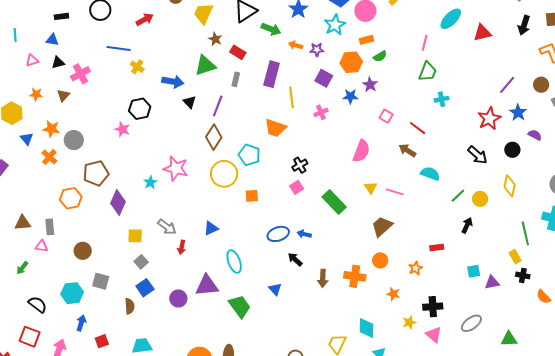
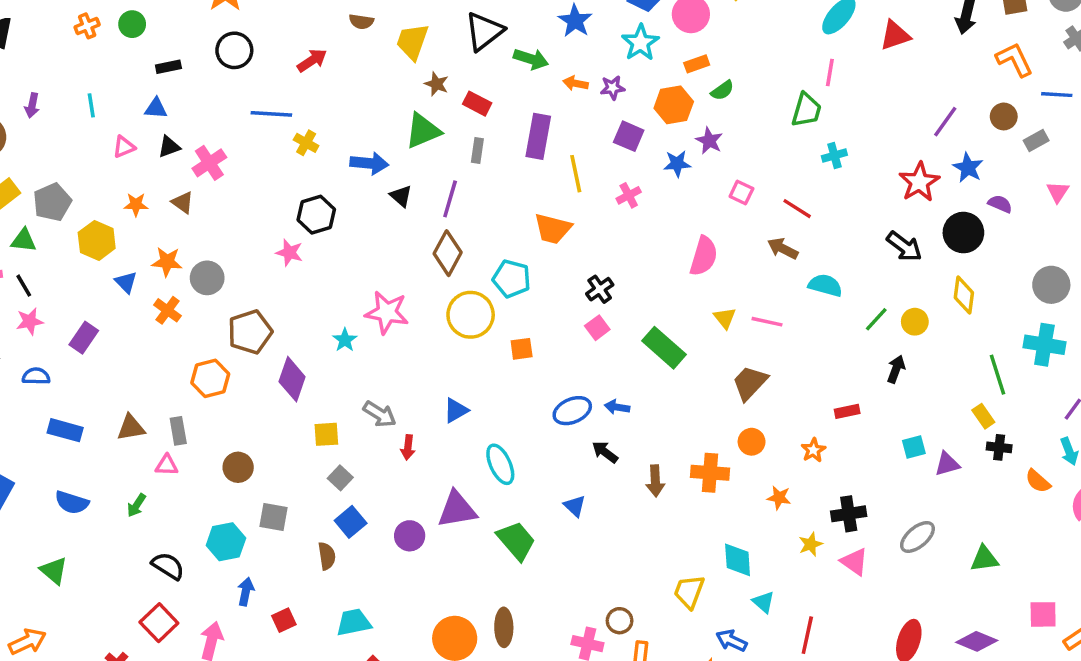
pink line: (425, 43) -> (830, 73), moved
brown triangle: (63, 95) -> (183, 203), turned -32
black circle: (512, 150) -> (963, 233), size x1.5
red square: (30, 337) -> (159, 623), turned 30

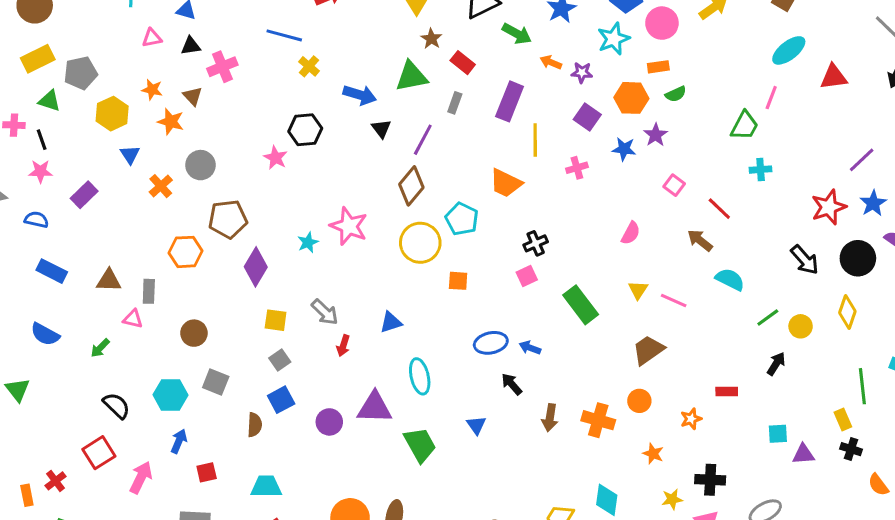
pink semicircle: (704, 256) -> (631, 233), size x0.7
orange star: (167, 262) -> (171, 122), moved

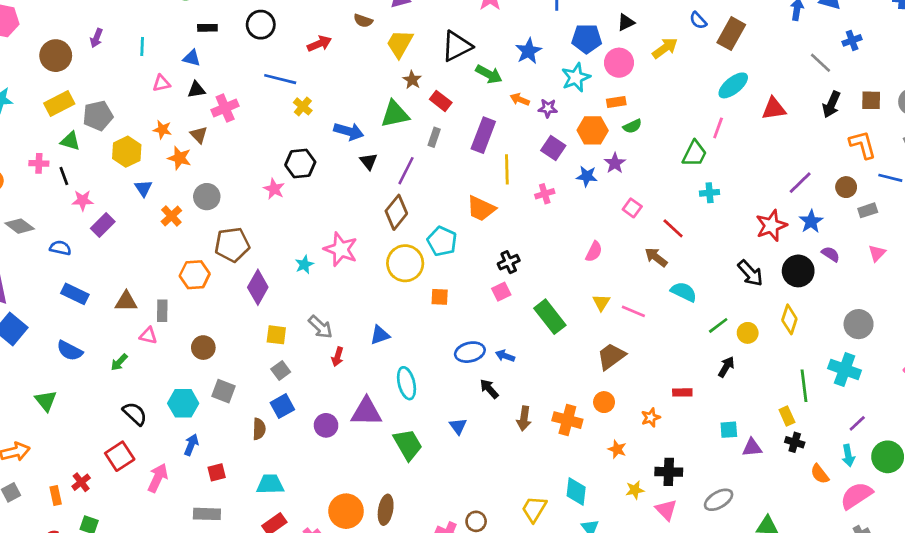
pink star: (40, 171) -> (83, 200), moved

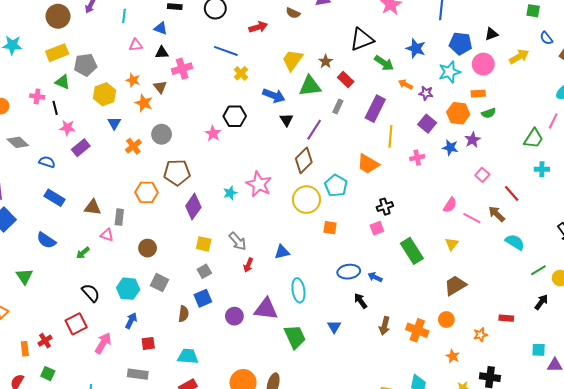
yellow trapezoid: (400, 44) -> (292, 60), moved
blue star: (529, 51) -> (416, 48), turned -30
pink line: (633, 311) -> (472, 218), moved

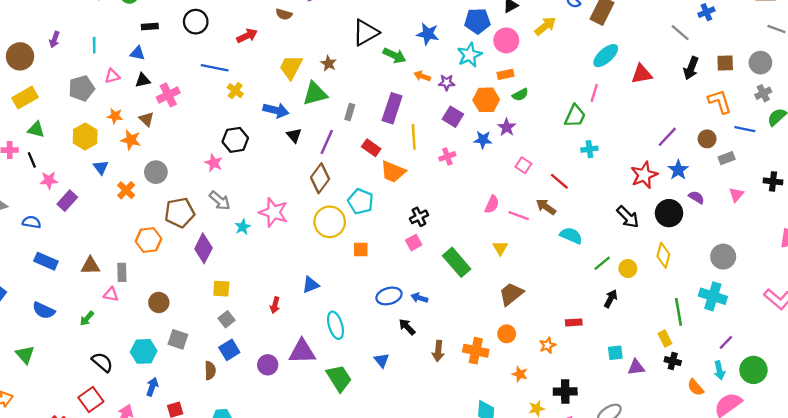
gray pentagon: (85, 65) -> (82, 88), moved
red rectangle: (346, 80) -> (371, 148), moved
gray arrow: (238, 241) -> (220, 201), moved

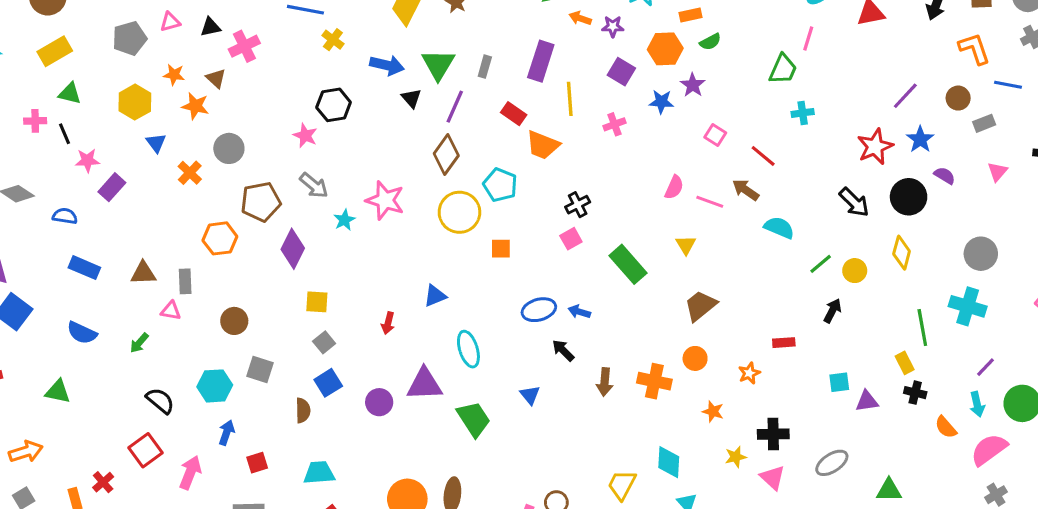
green triangle: (315, 94) -> (438, 64), moved, turned -44
green triangle: (25, 355) -> (58, 391), turned -36

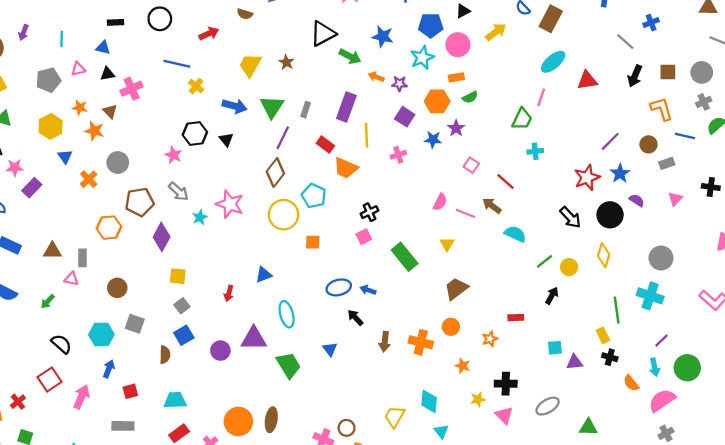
black triangle: (411, 98) -> (226, 140), moved

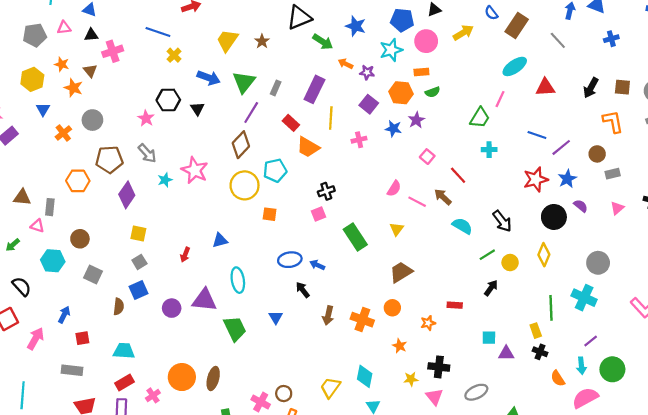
gray line: (625, 42) -> (558, 40), moved
blue line: (685, 136) -> (537, 135), moved
cyan pentagon: (314, 196) -> (275, 170), turned 30
black arrow: (570, 217) -> (502, 221), moved
cyan hexagon: (101, 335) -> (53, 261), moved

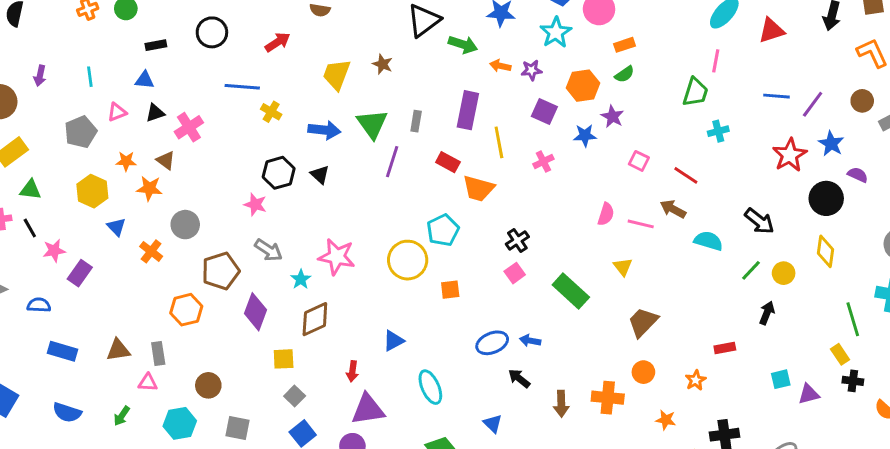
orange rectangle: (421, 72) -> (625, 45), moved
brown diamond: (241, 145) -> (315, 319), moved, turned 36
purple triangle: (204, 300) -> (368, 409), moved

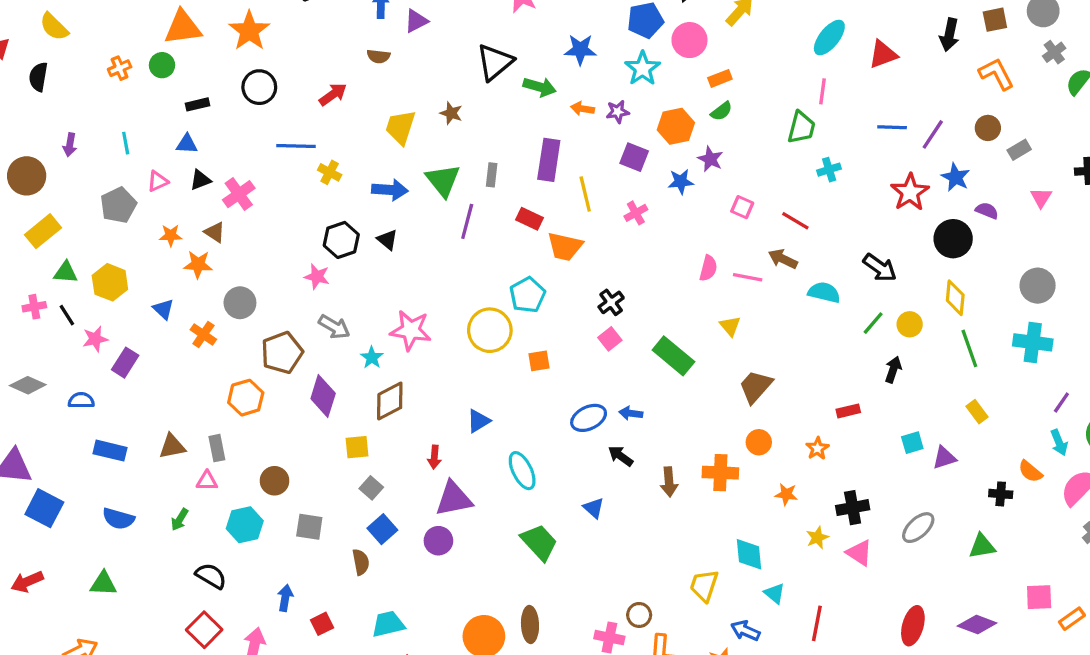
yellow hexagon: (92, 191) -> (110, 282), moved
green line: (853, 319) -> (969, 348), moved
black cross: (853, 381) -> (1001, 494), moved

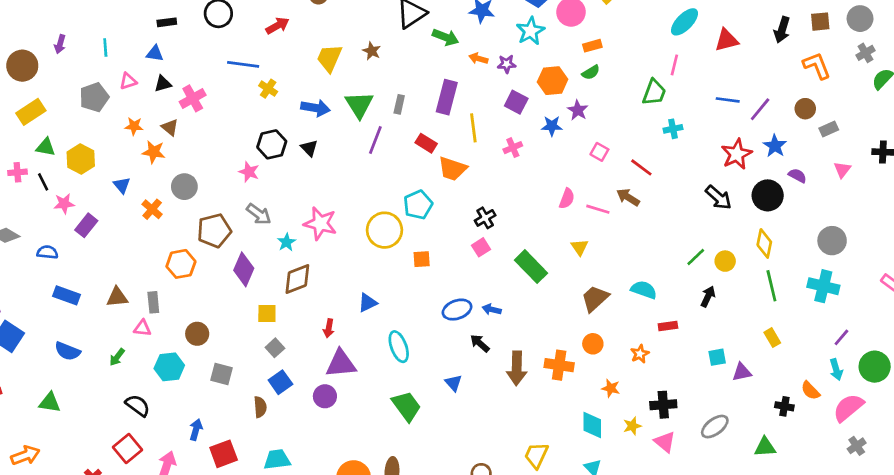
black arrow: (880, 268) -> (718, 197), moved
cyan semicircle: (824, 292) -> (644, 290), moved
brown arrow: (669, 482) -> (517, 368), size x1.4
cyan diamond: (749, 554) -> (592, 425), moved
red square: (322, 624) -> (224, 454), size x1.5

